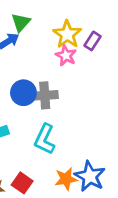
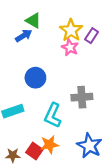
green triangle: (21, 22) -> (33, 21), turned -42
gray cross: (45, 95) -> (82, 97), moved
orange star: (66, 179) -> (49, 145), moved

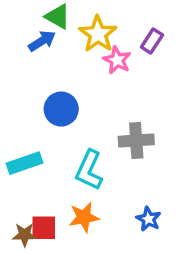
yellow star: (71, 30) -> (98, 34), moved
blue star: (89, 146) -> (148, 219), size x0.6
red square: (34, 151) -> (44, 228), moved, turned -35

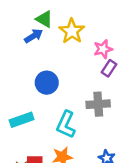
purple rectangle: (152, 41) -> (109, 68), moved
pink star: (117, 60) -> (103, 49), moved, turned 30

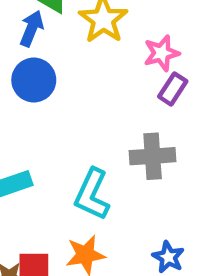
blue arrow: (34, 36) -> (32, 28), turned -36
blue circle: (47, 83) -> (34, 80), moved

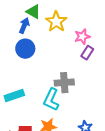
gray cross: (153, 156) -> (64, 83), moved

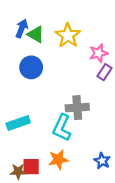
green triangle: (33, 12) -> (36, 34), moved
blue arrow: (24, 26) -> (22, 28), moved

